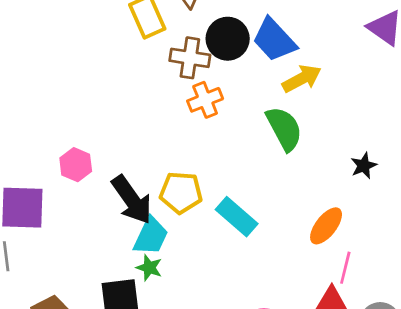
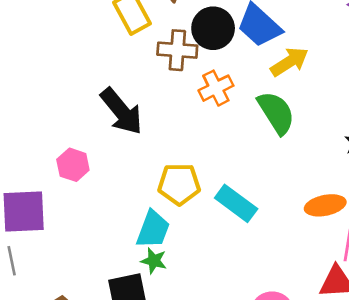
orange cross: (205, 100) -> (216, 88), moved
black arrow: (132, 200) -> (121, 111), moved
orange ellipse: (326, 226) -> (325, 205), turned 45

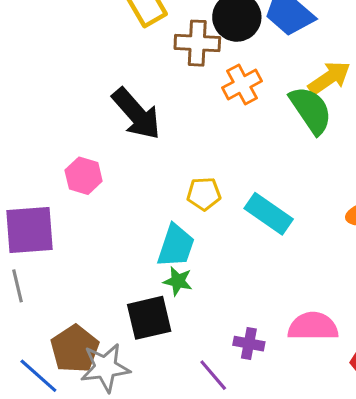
yellow arrow: (289, 62) -> (329, 78), moved
yellow pentagon: (179, 184) -> (204, 194), size x0.7

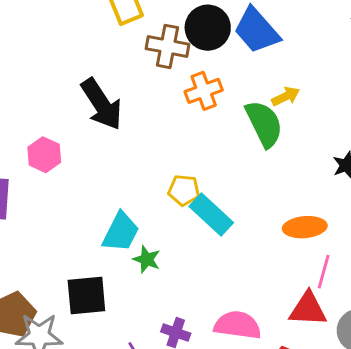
yellow arrow: (329, 78) -> (286, 96), size x0.7
yellow pentagon: (204, 194) -> (184, 190), moved
green star: (178, 281) -> (147, 259), moved

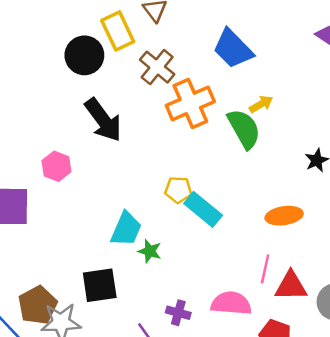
black circle: (208, 28) -> (84, 55), moved
brown cross: (168, 46) -> (157, 67), turned 32
orange cross: (204, 91) -> (190, 103), size x1.5
pink line: (324, 272) -> (265, 269), moved

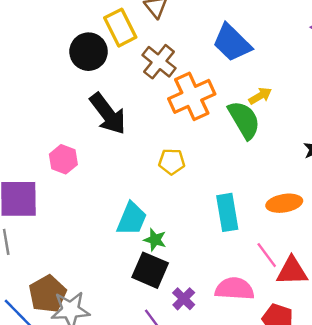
yellow pentagon: (178, 190) -> (172, 162), moved
cyan rectangle: (203, 209) -> (227, 212), moved, turned 42
pink line: (265, 269) -> (267, 255), turned -48
black square: (100, 285) -> (150, 270), moved, turned 33
purple cross: (178, 313) -> (184, 299), turned 30

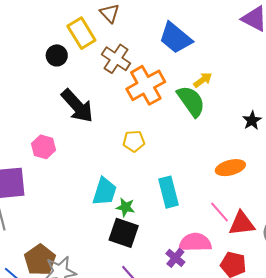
black circle: (89, 52) -> (57, 55), size x0.7
cyan rectangle: (227, 212) -> (169, 192), moved
purple cross: (184, 299) -> (175, 258), moved

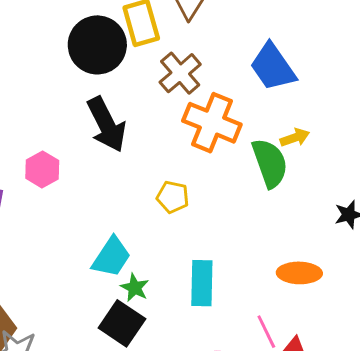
black circle: (57, 55) -> (97, 45), size x1.8
orange cross: (146, 85) -> (212, 123), turned 36

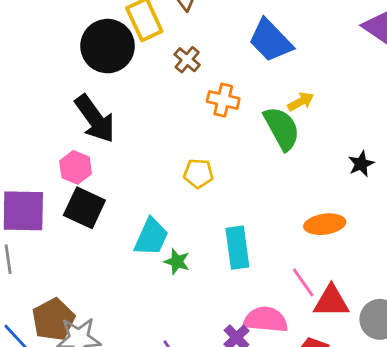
brown cross: (180, 73) -> (187, 60), size x0.7
orange cross: (212, 123) -> (223, 100), size x0.6
black arrow: (106, 125) -> (95, 119), moved
black square: (122, 323) -> (84, 208), moved

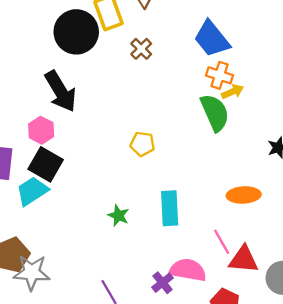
orange cross: (223, 100) -> (220, 75), moved
cyan trapezoid: (151, 237) -> (32, 191), moved, turned -152

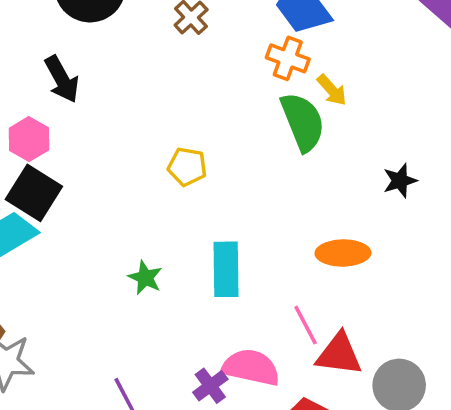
orange cross: (220, 75) -> (288, 58), moved
black arrow: (61, 91) -> (62, 79), size x0.7
yellow arrow: (233, 92) -> (332, 90), turned 70

